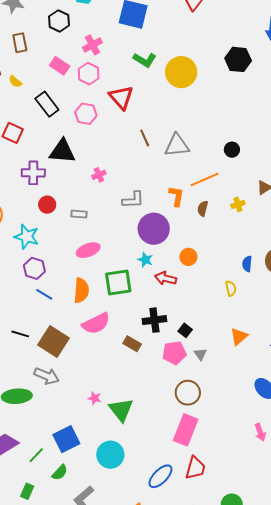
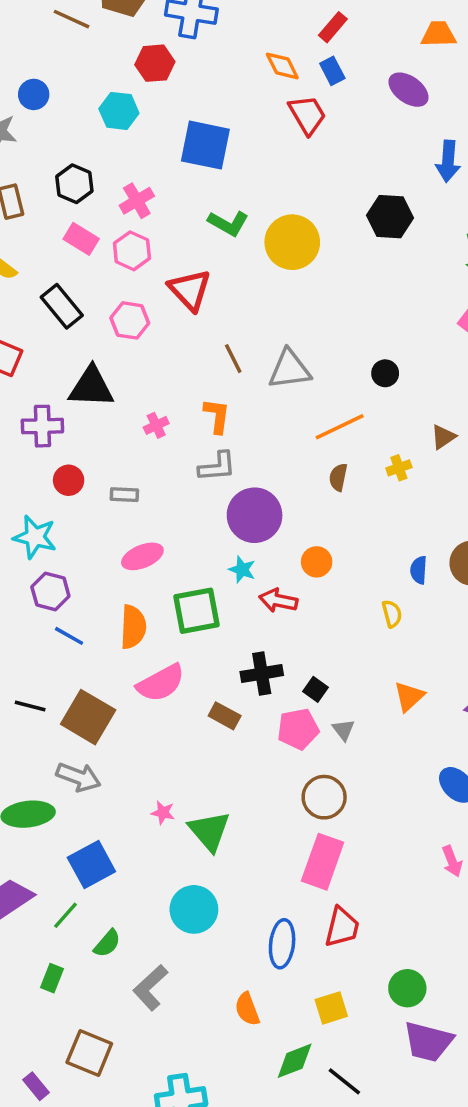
black hexagon: (59, 21) -> (74, 184), moved
orange L-shape: (176, 196) -> (217, 416), moved
blue square: (66, 439) -> (91, 864), moved
blue ellipse: (160, 476) -> (282, 944), turned -36

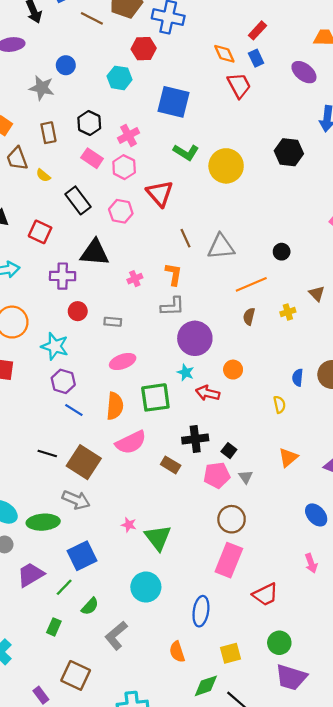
brown triangle: (443, 437) -> (317, 294), turned -42
red trapezoid: (342, 927) -> (265, 594), moved, turned 48

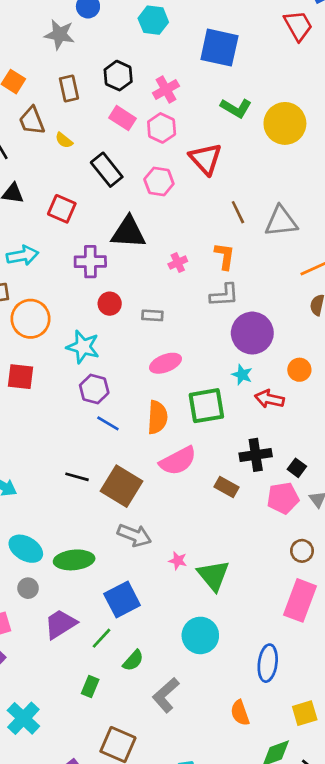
gray arrow: (76, 500) -> (134, 535), moved
brown circle: (232, 519) -> (302, 551), size x0.7

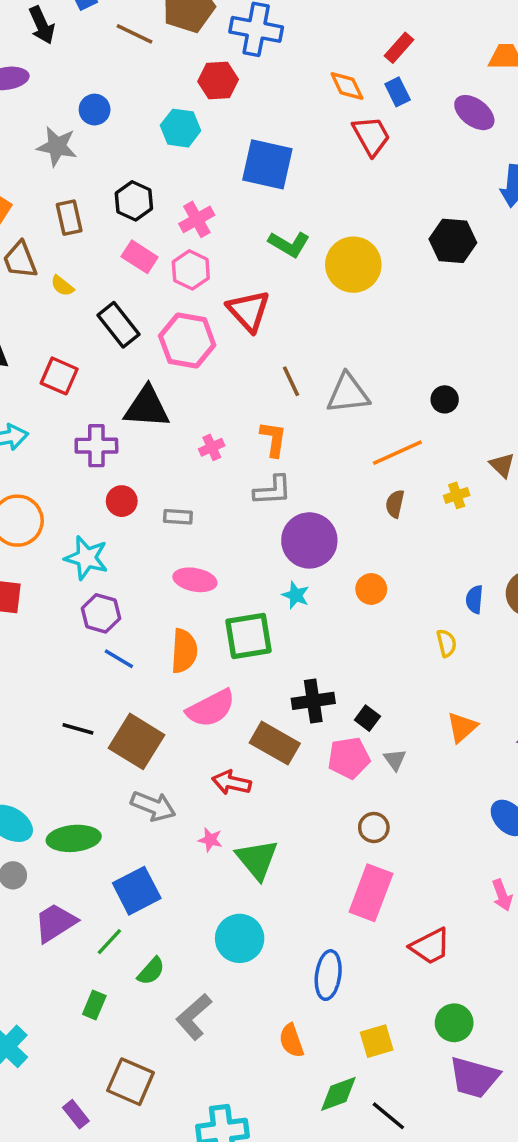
pink hexagon: (159, 182) -> (187, 340), size x1.4
pink ellipse: (165, 363) -> (195, 580), turned 32
red arrow: (269, 399) -> (231, 783), moved
brown rectangle: (227, 487) -> (275, 743), size x1.5

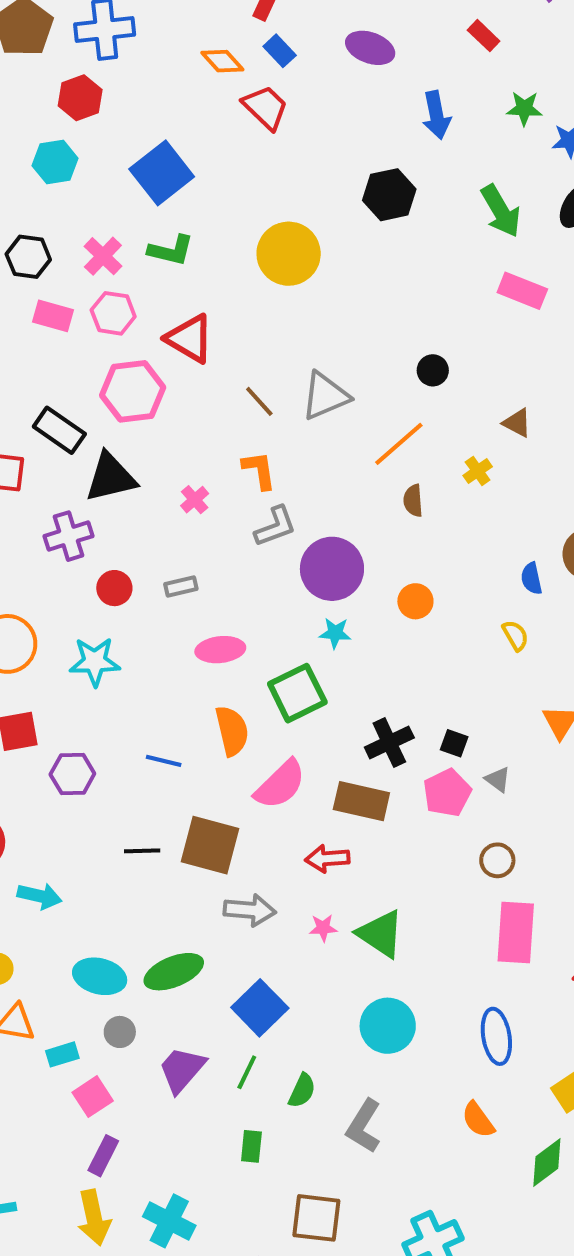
blue square: (267, 164) -> (162, 173), turned -34
green L-shape: (289, 244) -> (171, 250), moved
black rectangle: (118, 325) -> (59, 430), moved
purple hexagon: (101, 613) -> (72, 774), moved

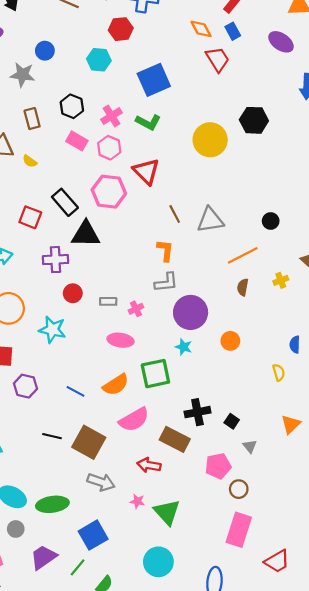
black hexagon: (389, 195) -> (254, 120), moved
pink cross: (195, 500) -> (136, 309), moved
orange semicircle: (232, 731) -> (116, 385), turned 56
pink pentagon: (447, 793) -> (218, 466), moved

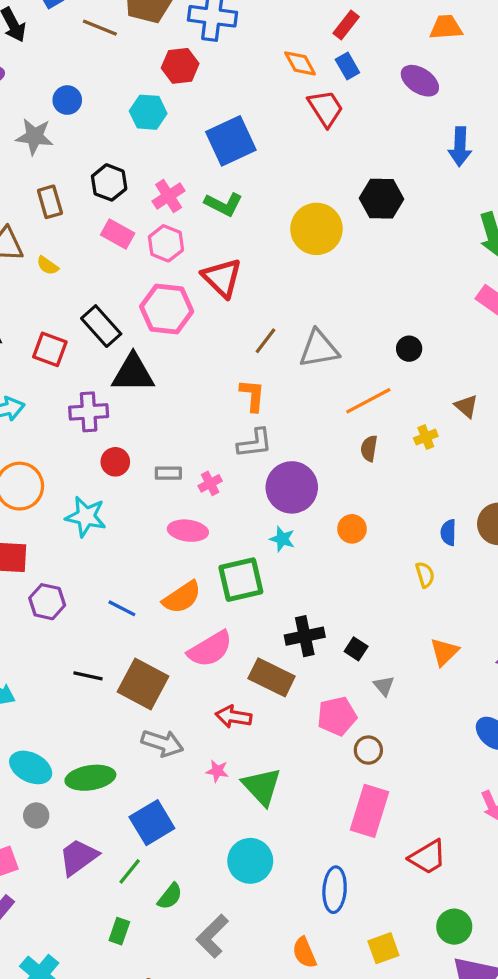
brown line: (175, 214) -> (265, 341), turned 66

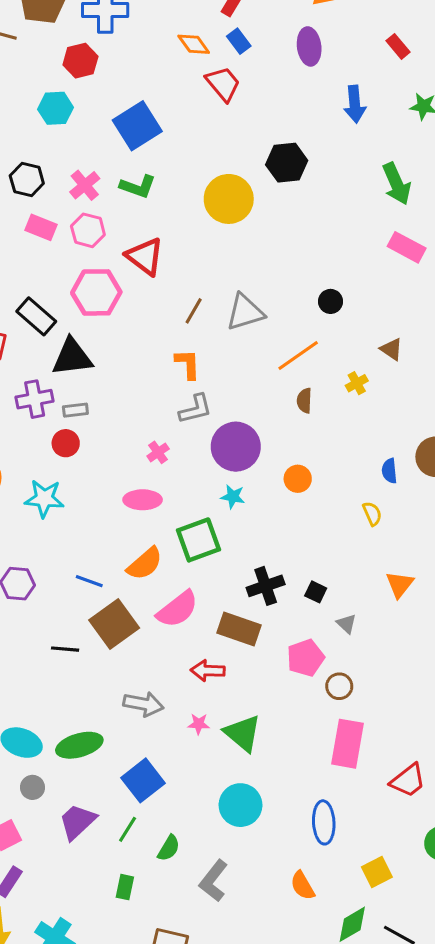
purple ellipse: (420, 81) -> (309, 46), turned 57
gray rectangle: (168, 473) -> (75, 410), moved
brown square: (143, 684) -> (114, 624), moved, turned 33

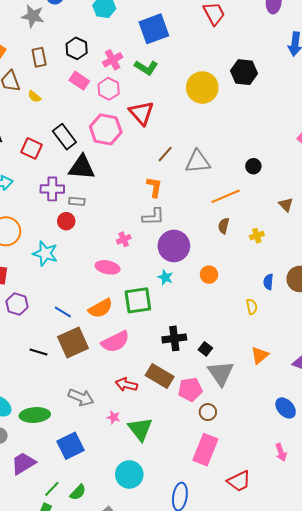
yellow cross: (357, 383) -> (257, 236), moved
gray triangle: (346, 624) -> (221, 373), size x2.0
brown rectangle: (239, 629) -> (160, 376), moved
green line: (128, 829) -> (52, 489), moved

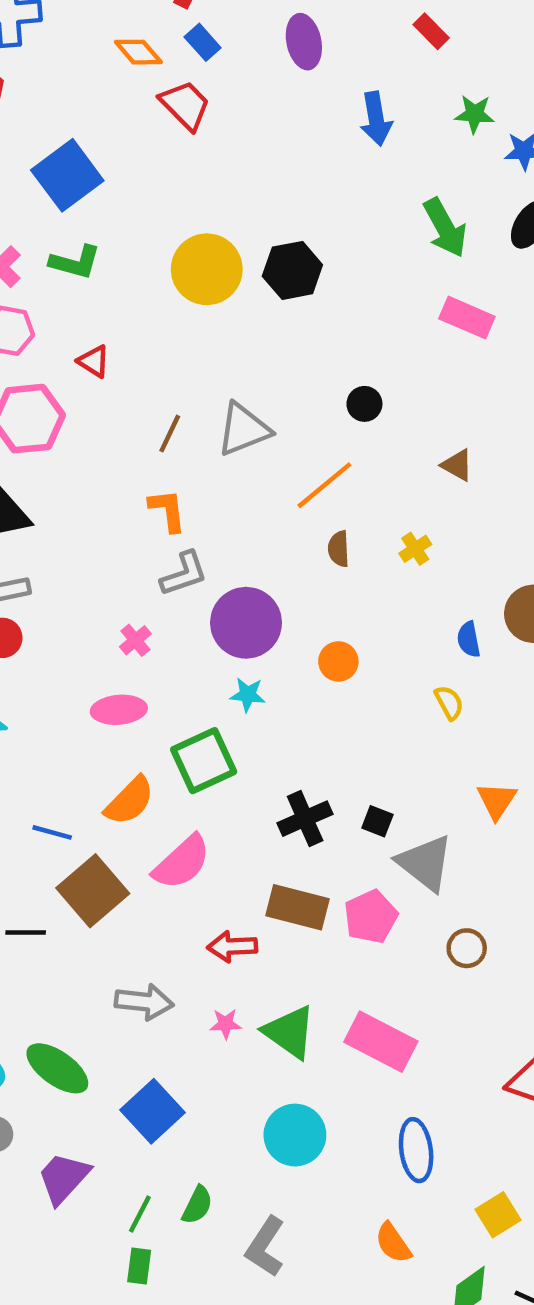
black hexagon: (244, 72) -> (292, 270), moved
red triangle: (141, 113) -> (94, 361), size x0.6
brown circle: (208, 412) -> (467, 948), moved
green ellipse: (35, 415) -> (57, 1068), turned 56
pink rectangle: (205, 450) -> (381, 1042), moved, turned -68

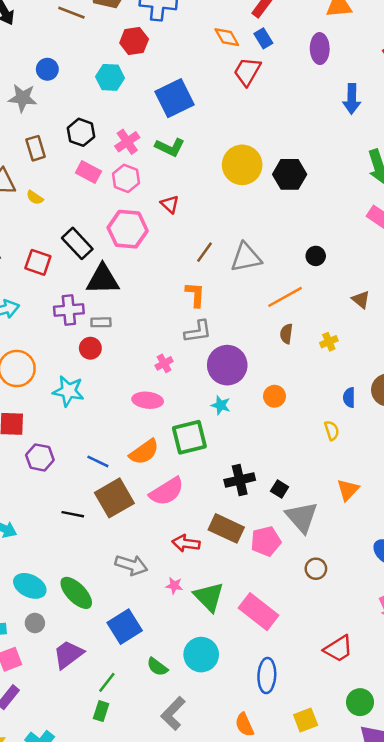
red trapezoid: (185, 105) -> (247, 71), turned -116
green semicircle: (197, 1205) -> (157, 667), moved, turned 90

